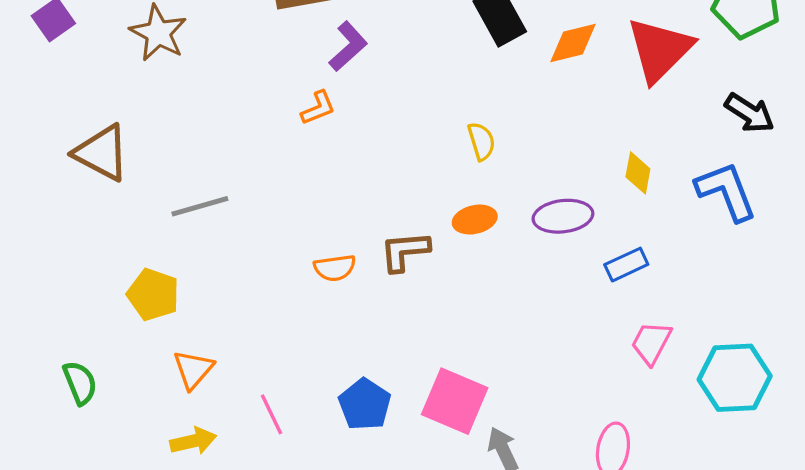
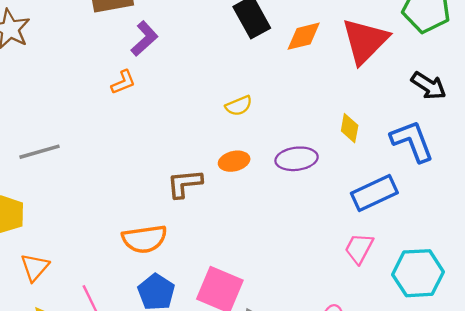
yellow semicircle: (481, 141) -> (239, 106), turned 84
blue rectangle: (626, 265) -> (374, 193), moved, size x1.5
orange semicircle: (335, 268) -> (144, 239), moved, size x1.5

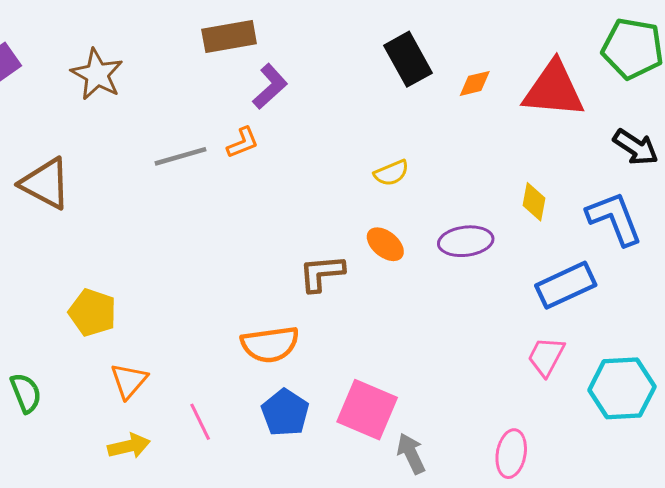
orange diamond: (304, 36) -> (475, 83), size x0.7
red triangle: (365, 41) -> (554, 90), turned 50
gray line: (39, 152) -> (180, 156), moved
orange ellipse: (234, 161) -> (385, 244), turned 52

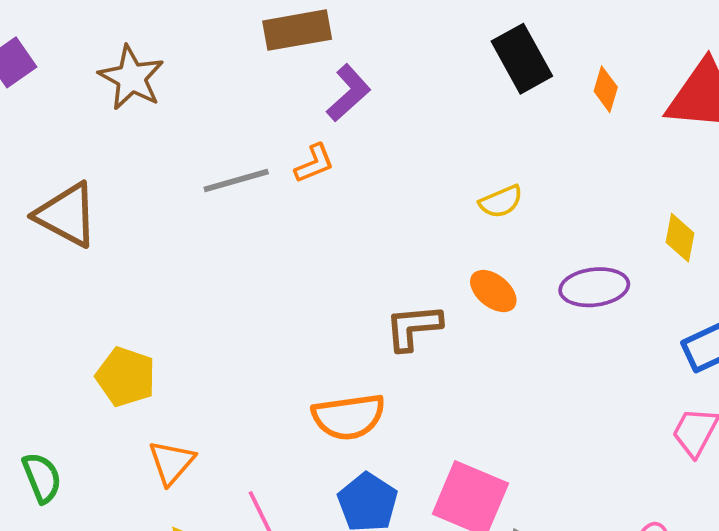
orange diamond: (475, 83) -> (606, 89), turned -60

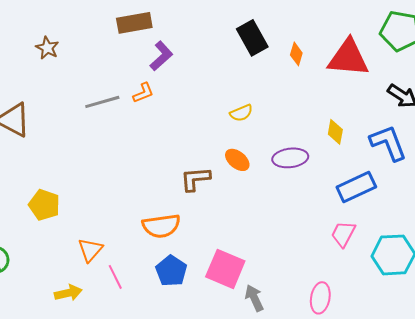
brown star: (131, 78) -> (47, 48), size x0.7
orange triangle: (171, 462) -> (90, 250), moved

